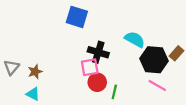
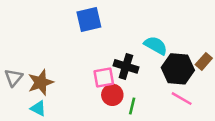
blue square: (77, 17) -> (89, 19), turned -30
black cross: (98, 52) -> (126, 66), moved
brown star: (35, 72) -> (41, 82), size x1.5

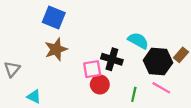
blue square: (89, 19) -> (54, 18), moved, turned 35
brown star: (41, 82) -> (56, 49), moved
green line: (132, 106) -> (134, 94), moved

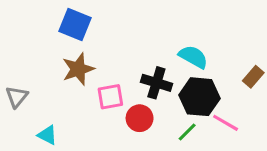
black hexagon: (158, 61) -> (199, 97), moved
pink square: (92, 69) -> (110, 97), moved
green line: (134, 94) -> (187, 132), turned 32

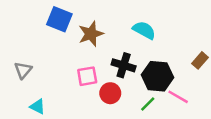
cyan semicircle: (193, 57) -> (144, 30), moved
brown star: (78, 69) -> (91, 34), moved
gray triangle: (17, 97) -> (23, 70), moved

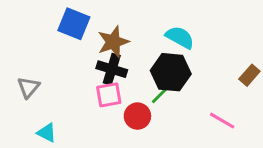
black cross: (124, 65) -> (112, 69), moved
black hexagon: (158, 76) -> (171, 72), moved
green line: (148, 104) -> (160, 95), moved

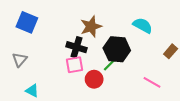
blue square: (74, 24) -> (27, 22), moved
cyan semicircle: (180, 37) -> (143, 25), moved
brown star: (113, 42) -> (91, 27), moved

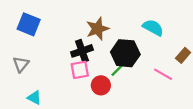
black cross: (76, 47) -> (82, 51), turned -36
pink line: (152, 82) -> (163, 74), moved

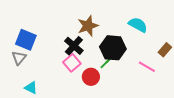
blue square: (29, 24) -> (26, 40), moved
black cross: (82, 51) -> (74, 46), turned -30
pink square: (80, 70) -> (72, 63), turned -30

